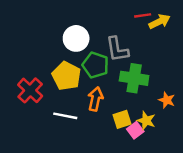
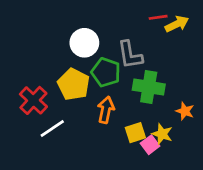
white line: (65, 116) -> (52, 129), moved, turned -45

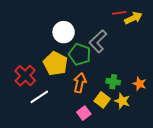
gray L-shape: (130, 55) -> (98, 41), turned 55
green cross: (149, 87) -> (113, 82), moved, size x0.6
yellow square: (135, 133) -> (102, 100), turned -35
pink square: (150, 145) -> (84, 113), moved

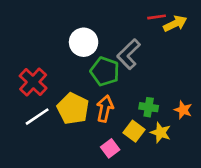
yellow pentagon: (55, 63) -> (73, 109), moved
red cross: (25, 76) -> (33, 82), moved
white line: (39, 97) -> (37, 117), moved

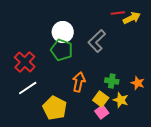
green pentagon: (105, 71) -> (62, 50), moved
yellow pentagon: (73, 109) -> (55, 108), moved
pink square: (110, 148) -> (102, 112), moved

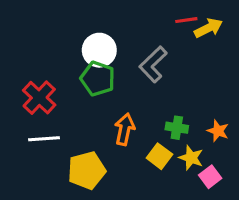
white line: (28, 88) -> (44, 139), turned 30
yellow pentagon: (55, 108) -> (87, 170), turned 30
pink square: (102, 112) -> (210, 177), moved

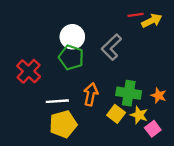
green cross: (177, 128) -> (129, 93), size x1.5
white line: (44, 139) -> (57, 101), moved

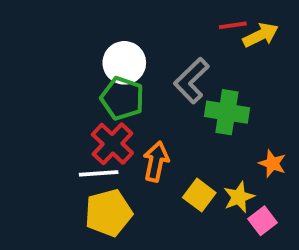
red cross: (29, 71) -> (112, 144), moved
green cross: (129, 93) -> (227, 112), moved
yellow star: (139, 115) -> (239, 197), turned 30

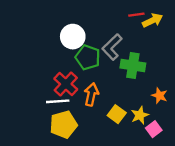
green pentagon: (122, 98) -> (88, 57), moved

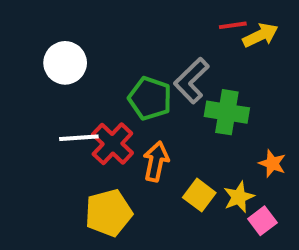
white circle: (73, 37) -> (65, 63), moved
white line: (58, 101) -> (79, 138), moved

